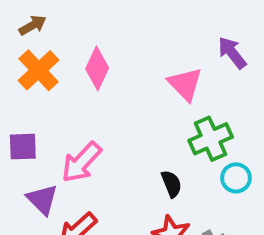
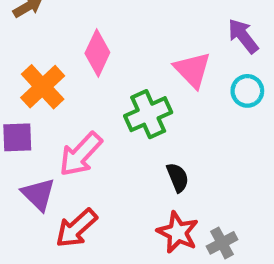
orange cross: (38, 70) -> (43, 87), moved
green cross: (211, 139) -> (148, 114), moved
cyan circle: (236, 178) -> (247, 91), moved

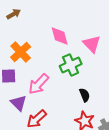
pink diamond: (97, 53) -> (60, 36), moved, turned -40

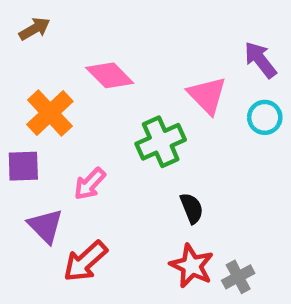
pink diamond: (60, 36) -> (110, 75), moved, turned -30
pink arrow: (39, 84) -> (90, 184), size x0.7

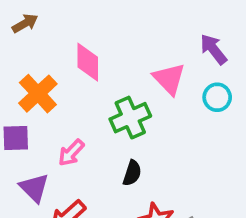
pink diamond: (110, 75) -> (88, 62), turned 45
black semicircle: (192, 208) -> (132, 173), moved, turned 40

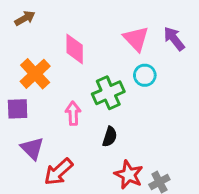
pink triangle: (169, 79) -> (136, 39), moved
cyan circle: (217, 97) -> (145, 75), moved
pink arrow: (71, 153) -> (73, 113), moved, turned 135

